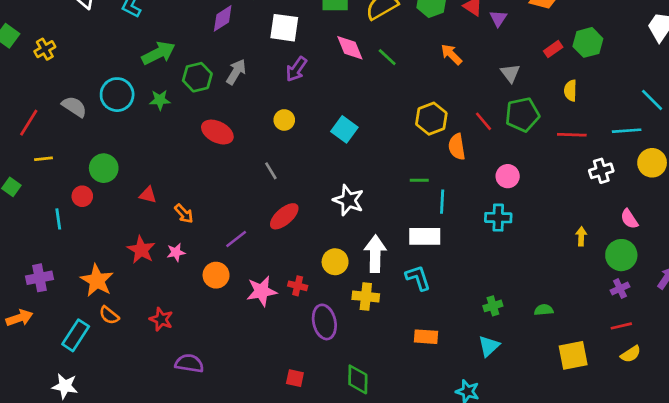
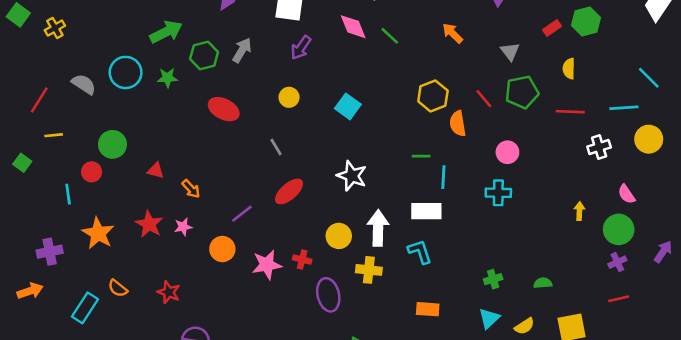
orange star: (97, 280) -> (98, 233), moved
yellow semicircle: (631, 354) -> (524, 326), moved

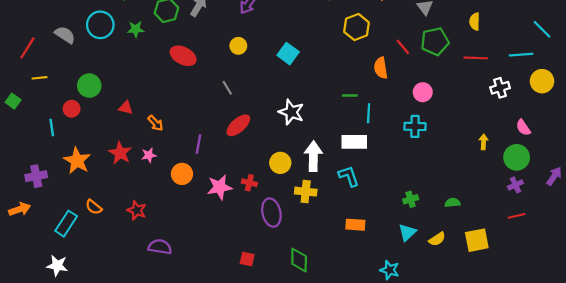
yellow hexagon: (433, 96) -> (356, 27), moved
purple line: (242, 214) -> (199, 144), turned -42

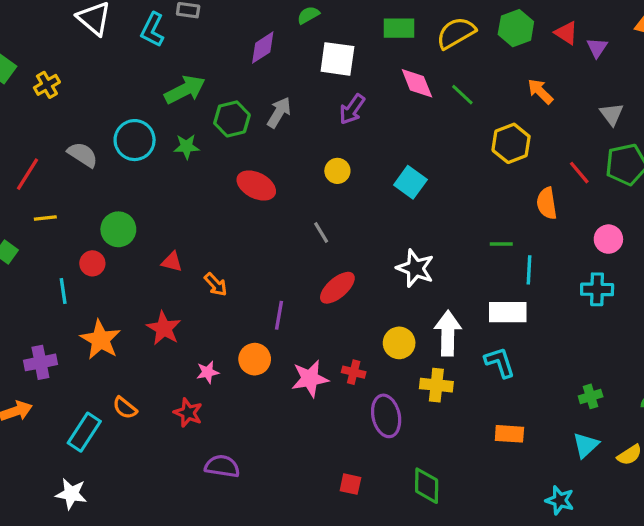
pink star: (149, 155) -> (208, 372), moved

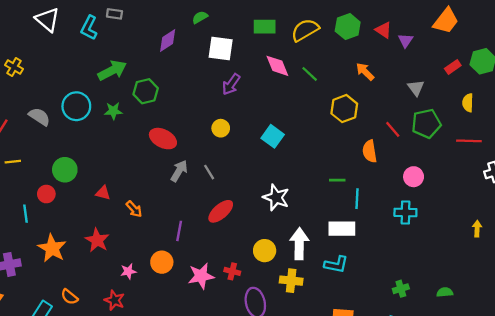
yellow cross: (47, 85) -> (14, 67), turned -30
gray arrow: (279, 112) -> (179, 171), moved
cyan L-shape: (500, 362) -> (336, 264), turned 120

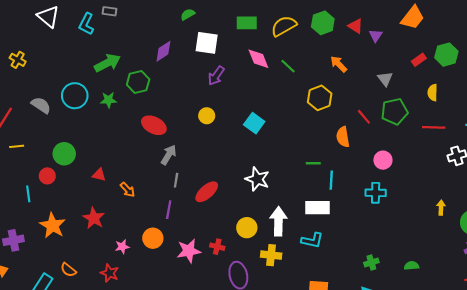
purple diamond: (168, 40) -> (163, 51), moved
gray line: (209, 172) -> (176, 180), moved, turned 40

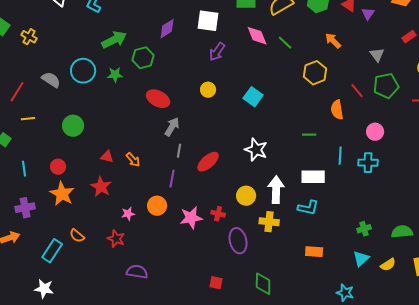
red triangle: (99, 175) -> (107, 157), moved
red circle: (47, 176) -> (58, 167), moved
cyan line: (331, 180) -> (340, 156), moved
cyan line: (28, 194) -> (24, 169), moved
green semicircle: (411, 266) -> (402, 232), size x1.5

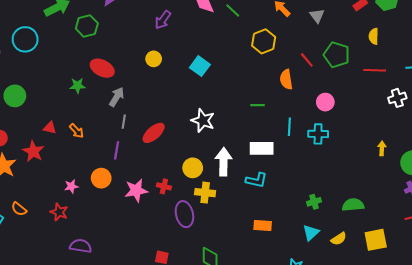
gray triangle: (377, 55) -> (317, 16), moved
green star: (115, 75) -> (78, 86), moved
green pentagon: (386, 86) -> (337, 55), turned 30
red star: (101, 187) -> (33, 151), moved
yellow cross: (269, 222) -> (205, 193), moved

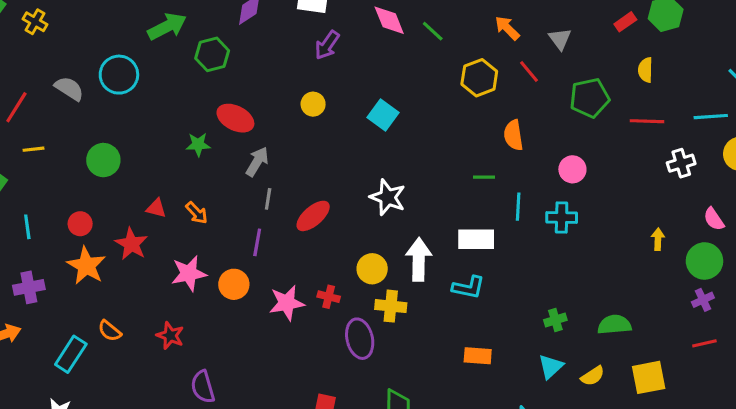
green pentagon: (337, 55) -> (590, 98), turned -30
red line: (307, 60) -> (529, 71), moved
green line: (257, 105) -> (484, 177), moved
pink star: (71, 186) -> (189, 273), moved, size x1.6
purple semicircle: (81, 246) -> (203, 387), turned -115

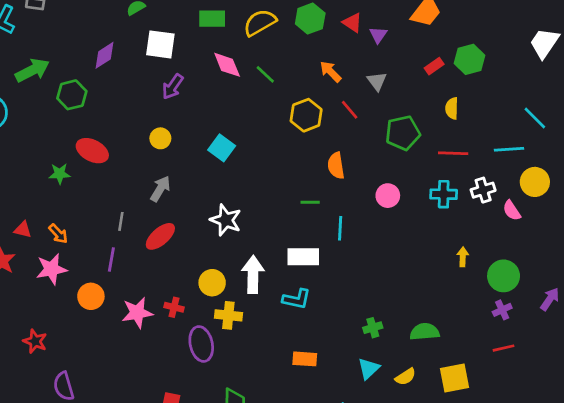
gray arrow: (257, 162) -> (160, 189), moved
cyan cross: (562, 218) -> (444, 194), moved
pink semicircle: (714, 219) -> (512, 211), moved
pink star: (189, 273) -> (51, 269), moved

